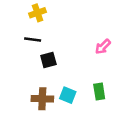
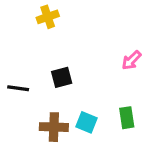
black line: (33, 39) -> (18, 88), moved

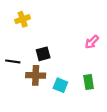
yellow cross: (48, 17) -> (23, 19), moved
brown cross: (54, 127) -> (36, 75), moved

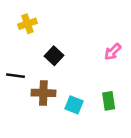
black square: (43, 54) -> (54, 56), moved, turned -32

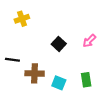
black square: (54, 56) -> (59, 44), moved

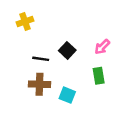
black line: (12, 60) -> (41, 59), moved
green rectangle: (86, 80) -> (99, 76), moved

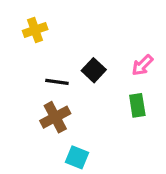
brown cross: (39, 84) -> (55, 117), turned -30
cyan square: (67, 95) -> (77, 157), moved

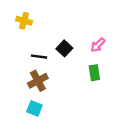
yellow cross: (35, 30) -> (24, 21), turned 35
cyan square: (77, 157) -> (34, 108), moved

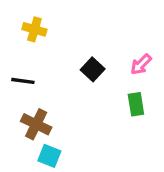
black line: (39, 57) -> (23, 81), moved
brown cross: (38, 81) -> (36, 124), moved, turned -36

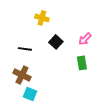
yellow cross: (34, 29) -> (42, 18), moved
black line: (23, 81) -> (25, 49), moved

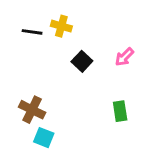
black line: (25, 49) -> (32, 32), moved
green rectangle: (82, 63) -> (120, 111), moved

